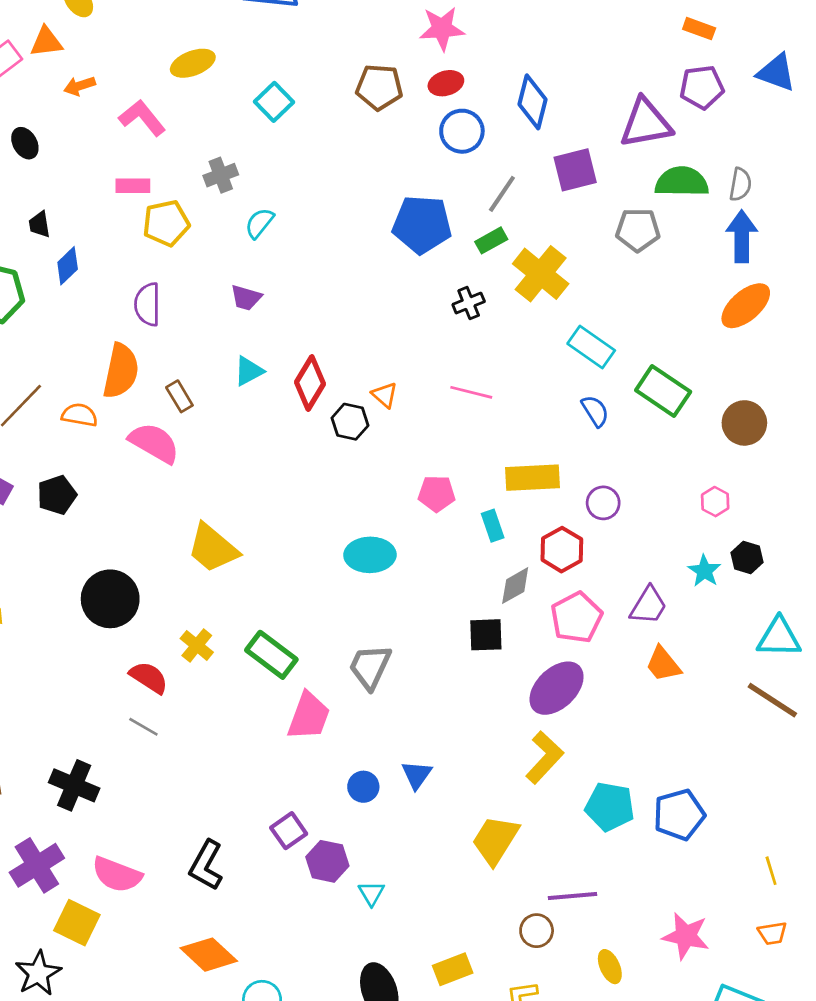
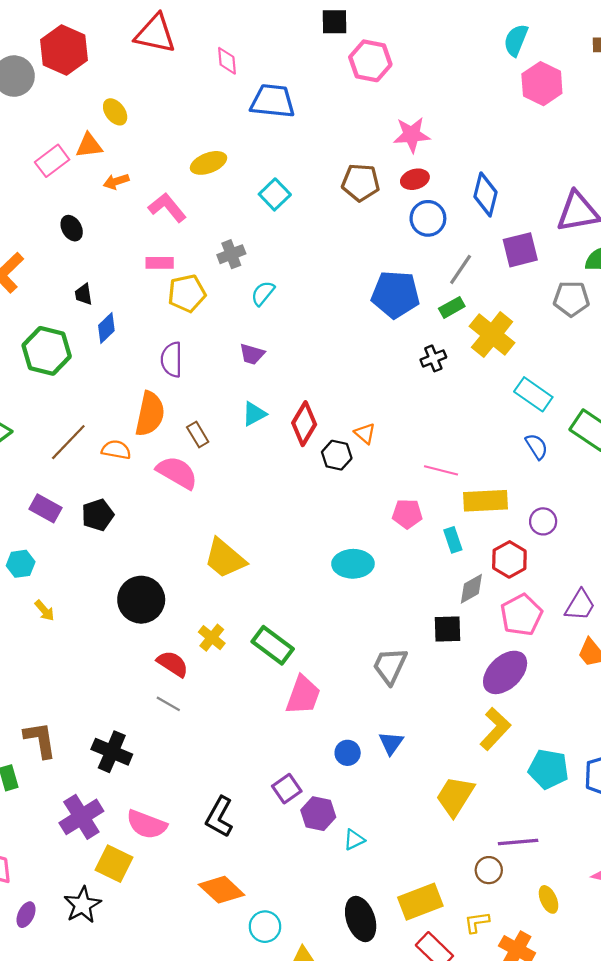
pink line: (471, 392) -> (441, 470), moved
gray trapezoid: (370, 667) -> (390, 666), moved
cyan triangle: (371, 893) -> (354, 840), turned 35
yellow rectangle: (453, 969) -> (420, 902), size x1.4

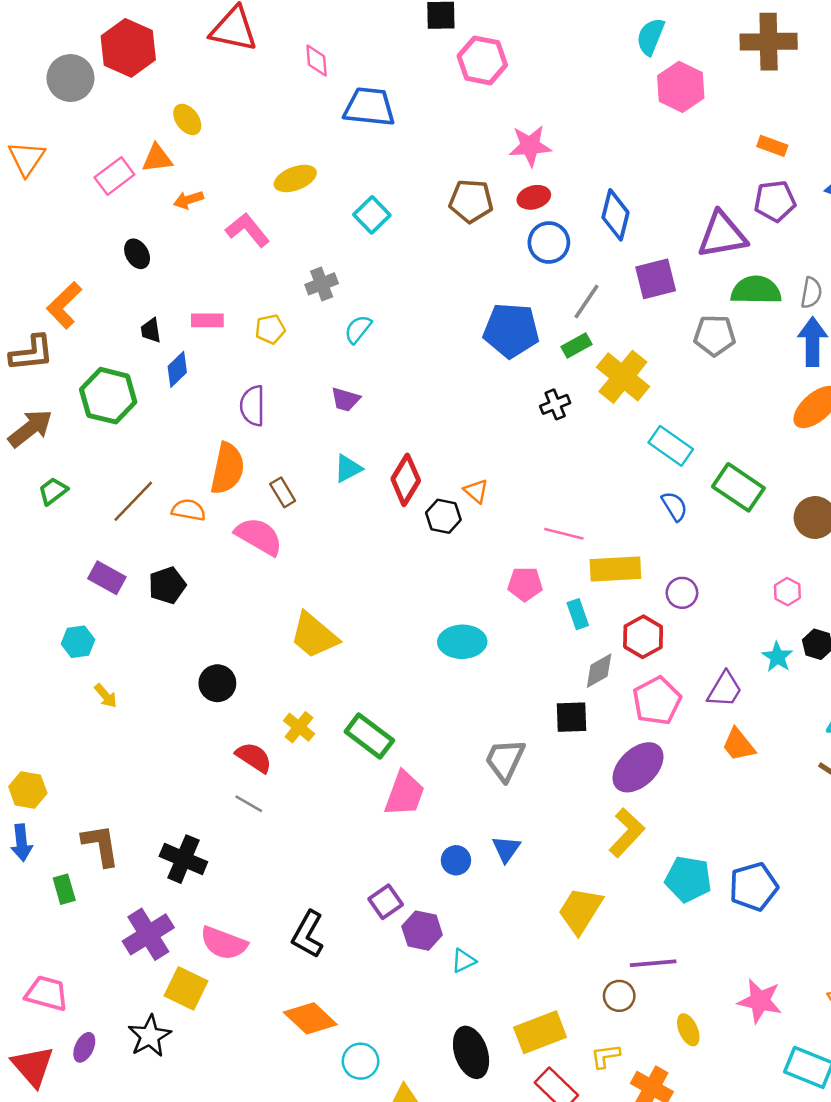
pink rectangle: (160, 263) -> (207, 320), moved
yellow pentagon: (187, 293) -> (270, 329), size x0.7
black circle: (141, 600) -> (217, 683), size x0.7

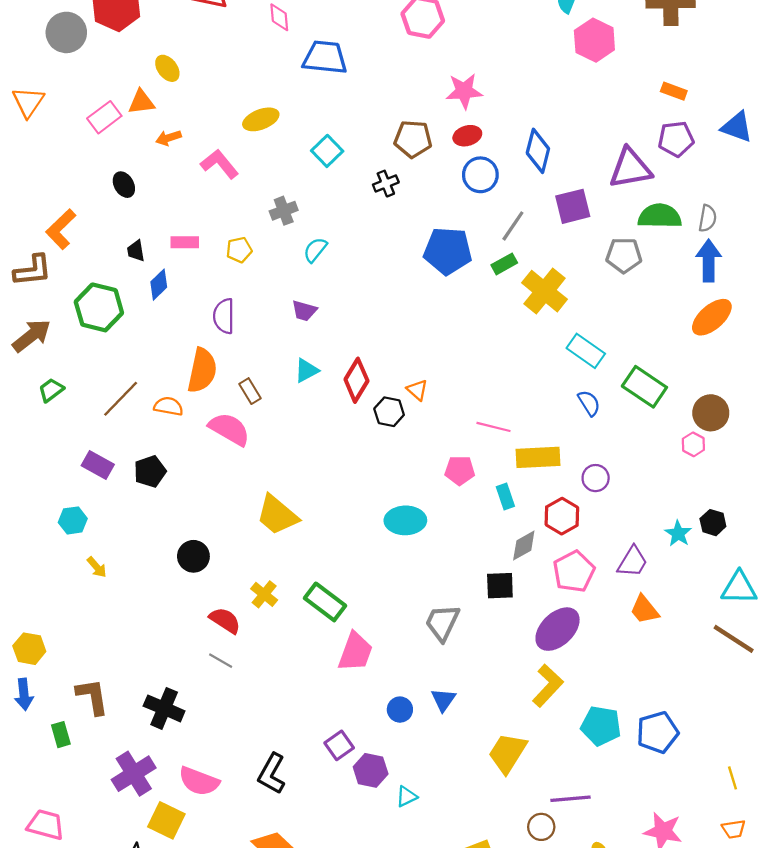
black cross: (555, 404) -> (386, 184), moved
pink hexagon: (787, 592) -> (693, 444), moved

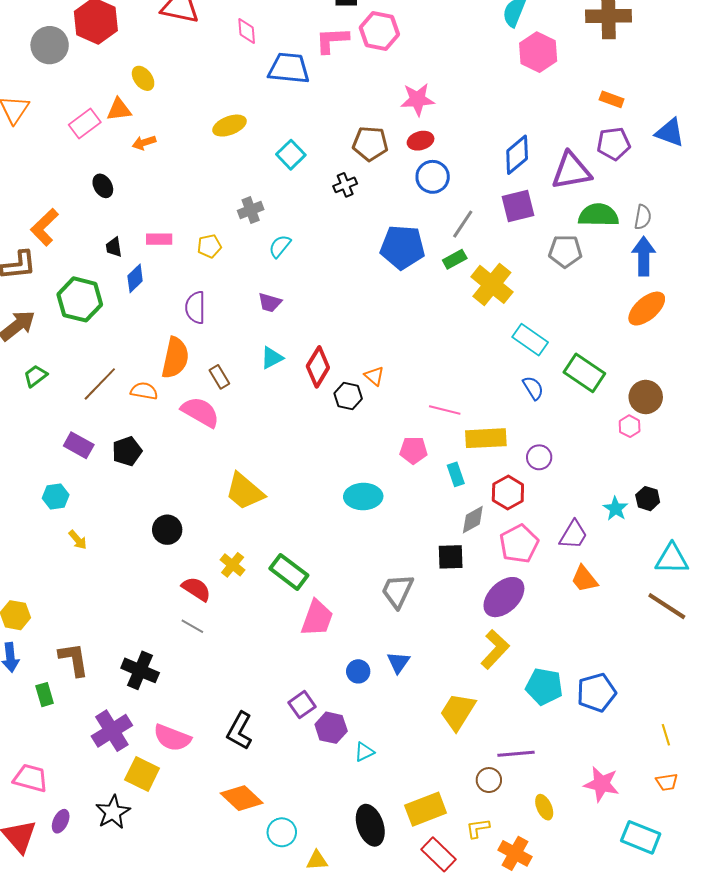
blue diamond: (538, 151) -> (517, 155), moved, turned 36
pink L-shape: (220, 164) -> (332, 40), moved, turned -54

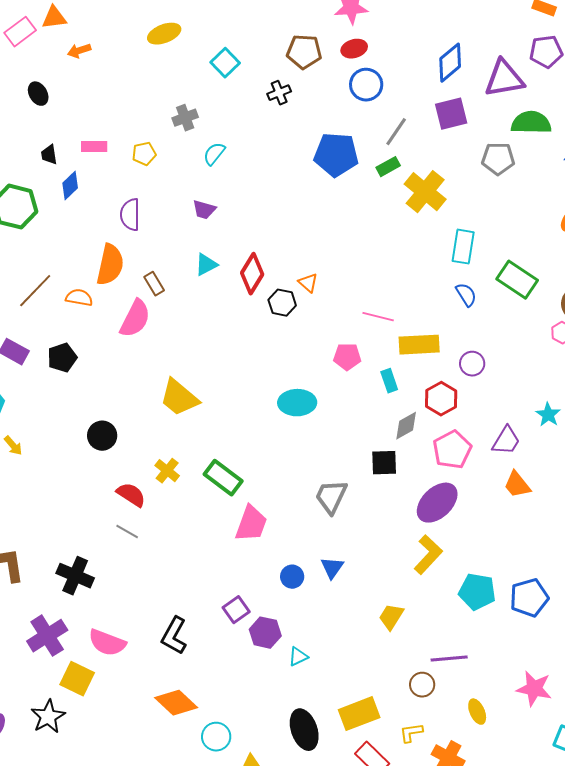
cyan rectangle: (530, 340) -> (463, 247), turned 64
pink semicircle: (200, 412) -> (135, 319), turned 87
yellow trapezoid: (458, 712) -> (391, 617), size x0.7

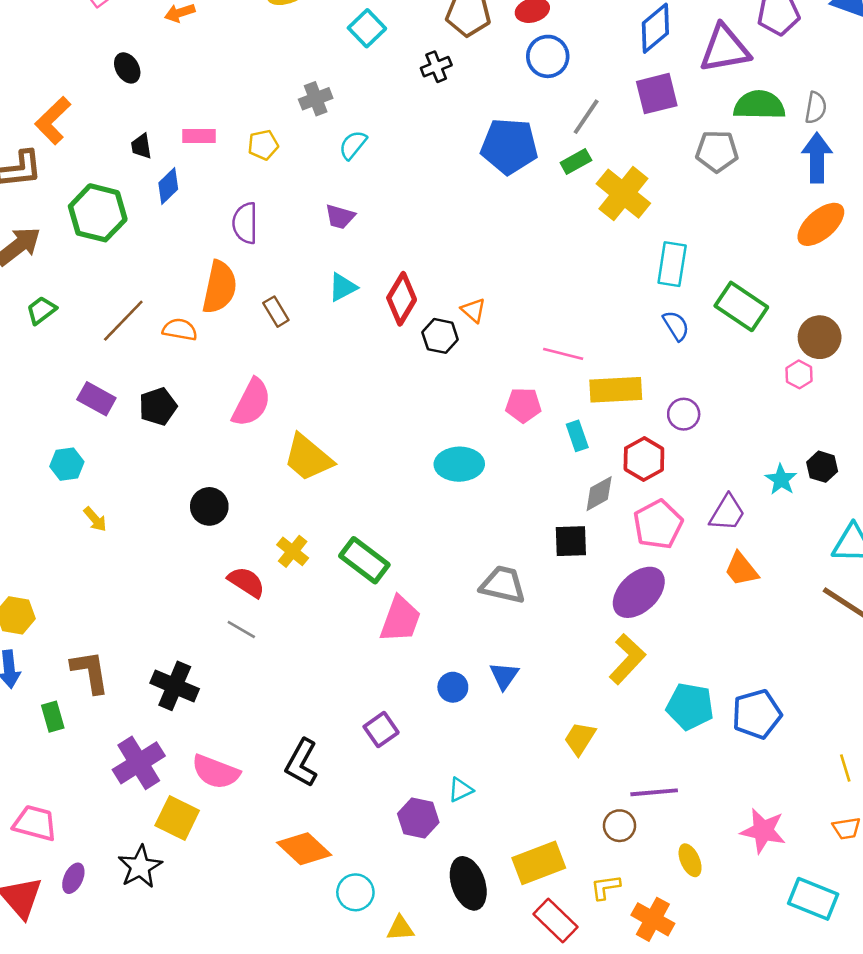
pink semicircle: (135, 319) -> (252, 403), moved
gray trapezoid: (331, 497) -> (503, 585), turned 78
purple hexagon: (265, 633) -> (418, 818), moved

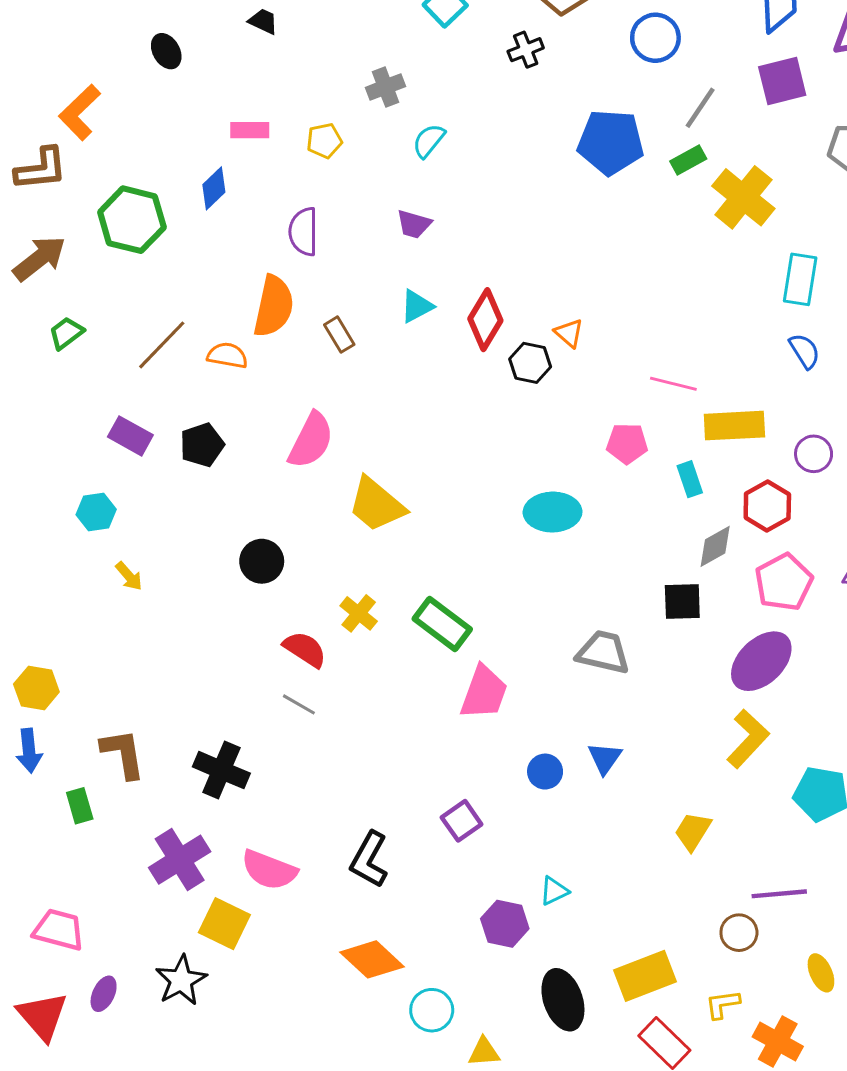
black trapezoid: (141, 146) -> (263, 21), moved, turned 124

